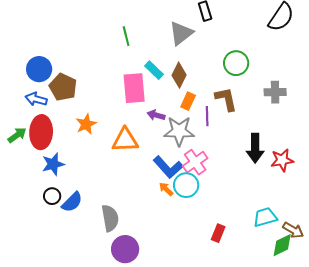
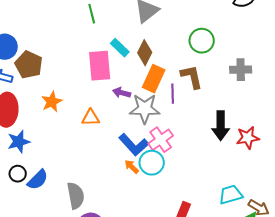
orange rectangle: (188, 101) -> (154, 79), size x1.5
orange triangle: (125, 140) -> (91, 118), size x0.7

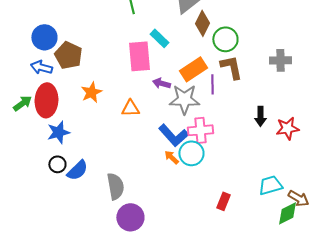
green circle: (202, 41) -> (225, 39), moved
brown diamond: (145, 53) -> (202, 23), moved
orange rectangle: (154, 79) -> (193, 69), turned 32
black arrow: (221, 126) -> (260, 116), size x0.7
pink cross: (161, 140) -> (200, 130), turned 30

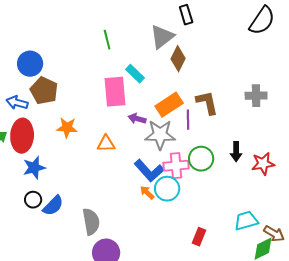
blue circle: (44, 37) -> (30, 64), moved
green circle: (225, 39) -> (201, 159), moved
orange star: (91, 92) -> (67, 128), turned 30

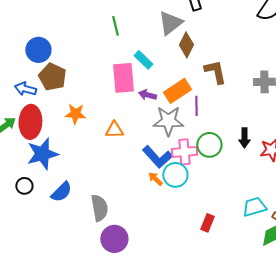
brown L-shape: (207, 103) -> (215, 72), moved
purple arrow: (137, 119) -> (147, 95), moved
blue star: (34, 168) -> (42, 154), size x1.4
black circle: (33, 200) -> (24, 186), moved

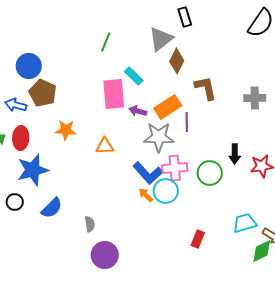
green line: (115, 26) -> (106, 42), turned 36
red ellipse: (30, 122) -> (21, 138), size x0.7
green circle: (209, 145) -> (210, 173), moved
gray semicircle: (99, 208) -> (90, 224), size x0.6

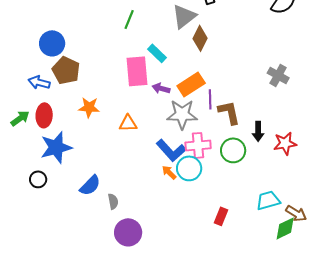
brown L-shape: (206, 88) -> (229, 112), moved
gray cross: (255, 98) -> (278, 75), turned 30
blue semicircle: (52, 208) -> (90, 185), moved

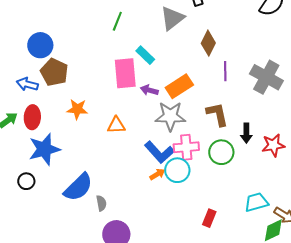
brown diamond: (200, 38) -> (208, 43), moved
gray cross: (278, 75) -> (266, 77), size x1.5
purple line: (210, 99) -> (225, 71), moved
orange arrow: (169, 172) -> (157, 174), turned 105
blue semicircle: (90, 185) -> (78, 187), size x1.4

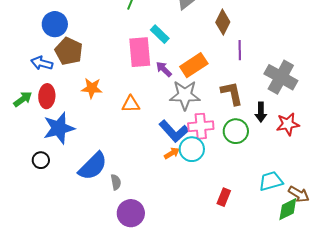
gray cross: (266, 77) -> (281, 77), moved
purple arrow: (149, 90) -> (164, 69), turned 30

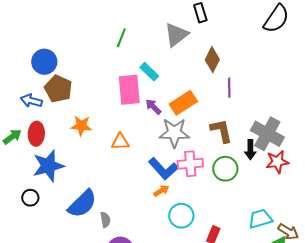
gray cross: (281, 77) -> (267, 134), moved
cyan circle: (192, 149) -> (181, 216), moved

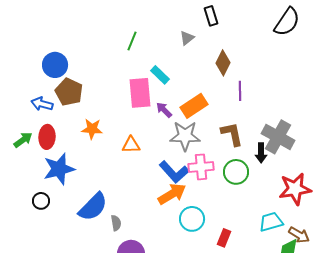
gray triangle: (176, 35) -> (187, 38), size x0.6
red star: (277, 162) -> (295, 189), moved, size x1.4
orange arrow: (161, 191) -> (172, 194), size x1.8

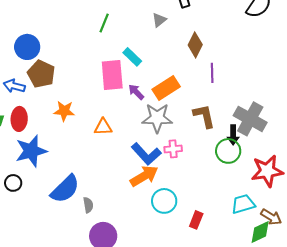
pink cross: (201, 167) -> (173, 149), size x0.7
green circle: (236, 172) -> (228, 151), moved

